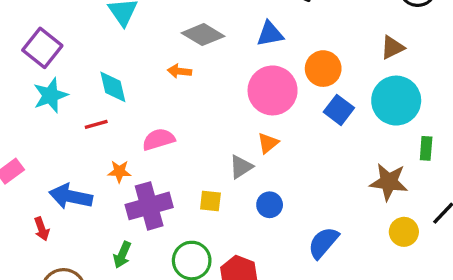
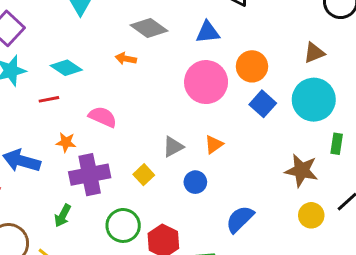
cyan diamond: (113, 87) -> (66, 68), turned -48
pink semicircle: (159, 139) -> (103, 117), turned 36
orange triangle: (268, 143) -> (214, 145), moved
yellow square: (210, 201) -> (144, 175), turned 36

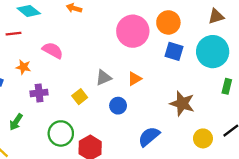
blue square: (263, 104) -> (174, 51), turned -30
brown star: (302, 170) -> (182, 103), moved
purple cross: (90, 175) -> (39, 93), size x0.6

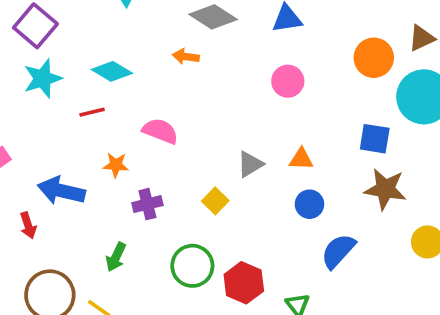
orange circle: (168, 22) -> (374, 58), moved
pink circle: (133, 31) -> (288, 81), size x0.6
blue square: (174, 51) -> (375, 139), moved
orange triangle: (134, 79) -> (301, 159), turned 40
blue circle: (118, 106) -> (309, 204), moved

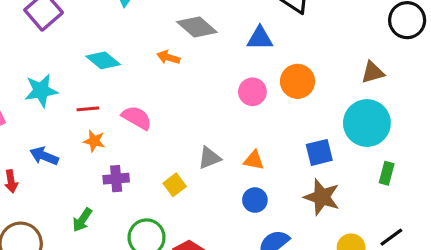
orange circle: (374, 58) -> (297, 81), moved
cyan star: (43, 78) -> (41, 91), moved
red line: (92, 112) -> (88, 109), moved
blue square: (375, 139) -> (319, 152), turned -32
blue arrow: (61, 191) -> (44, 156), size x0.7

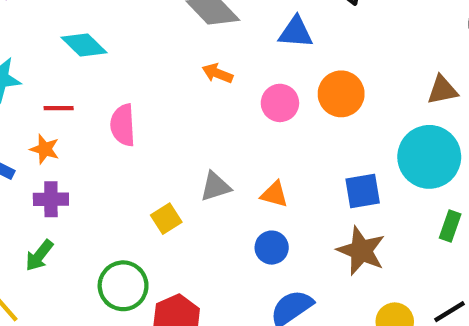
orange arrow: (168, 57) -> (217, 73), moved
pink semicircle: (137, 118) -> (123, 125), turned -128
orange star: (94, 141) -> (45, 149), moved
purple cross: (116, 179) -> (51, 199), moved

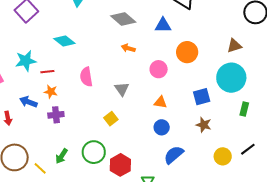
pink circle: (280, 103) -> (159, 69), moved
red line: (59, 108) -> (47, 72), moved
gray triangle: (215, 187) -> (122, 89), moved, turned -42
brown star: (361, 251) -> (204, 125), size x0.7
green arrow: (39, 255) -> (62, 156), moved

